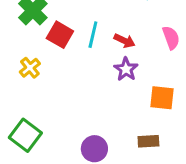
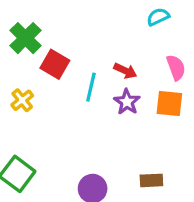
cyan line: (93, 35) -> (91, 87), moved
orange square: (162, 98) -> (169, 104), moved

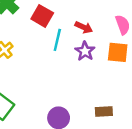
red square: (55, 64) -> (42, 16), moved

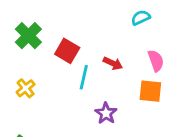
purple star: (85, 51) -> (106, 113), moved

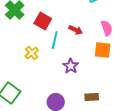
yellow cross: (26, 88) -> (32, 53), moved

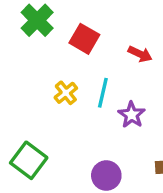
cyan line: (55, 40) -> (103, 93), moved

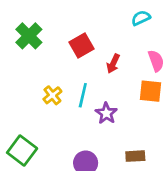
red square: (84, 39) -> (81, 46), moved, turned 30
red arrow: (140, 54) -> (113, 64), turned 90

